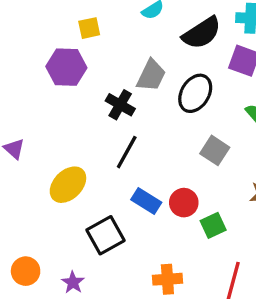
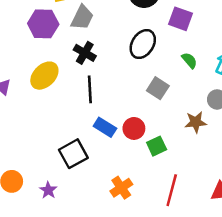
gray trapezoid: (151, 75) -> (82, 18), moved
black line: (127, 152) -> (90, 89), turned -32
yellow ellipse: (68, 185) -> (44, 76), moved
orange cross: (167, 279) -> (121, 188), turned -30

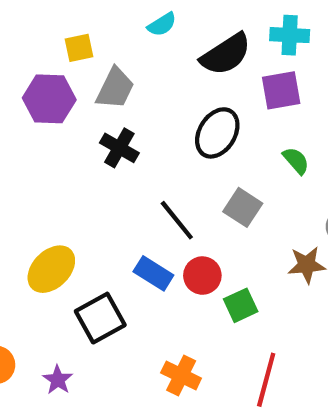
purple square: (181, 19) -> (281, 90), turned -30
yellow ellipse: (44, 76) -> (51, 269), moved
black line: (90, 89) -> (177, 220), moved, turned -36
orange cross: (121, 188) -> (181, 376), turned -30

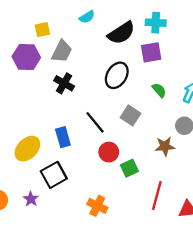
blue rectangle: (153, 273) -> (63, 137), moved, turned 42
purple star: (58, 380) -> (31, 199), moved
red line: (266, 380) -> (157, 196), moved

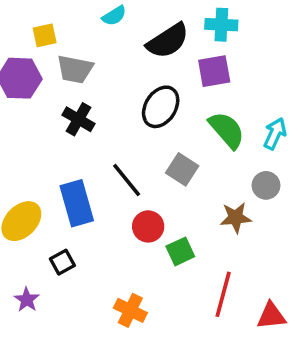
gray trapezoid: (62, 51) -> (75, 69), turned 75
green semicircle: (159, 90) -> (227, 130), size x1.6
blue rectangle: (63, 137) -> (77, 203), size x1.4
black square: (54, 175) -> (62, 262), size x0.6

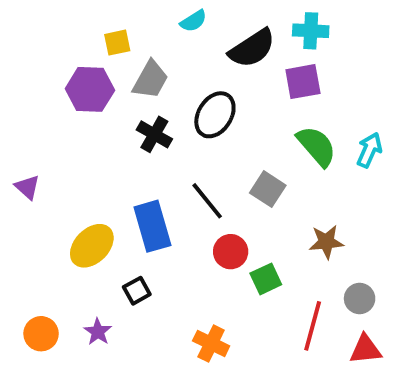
gray trapezoid: (75, 69) -> (150, 80), turned -72
black ellipse: (161, 107) -> (215, 115), moved
gray circle: (266, 185) -> (360, 299), moved

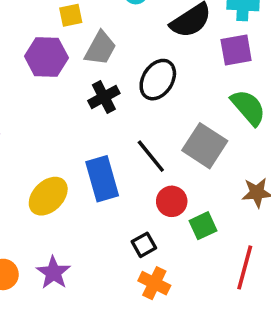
black cross: (154, 134) -> (104, 97), turned 32
gray square: (268, 189) -> (205, 146), size x1.4
black square: (137, 291) -> (144, 245), moved
purple star: (98, 332) -> (53, 273), size x1.4

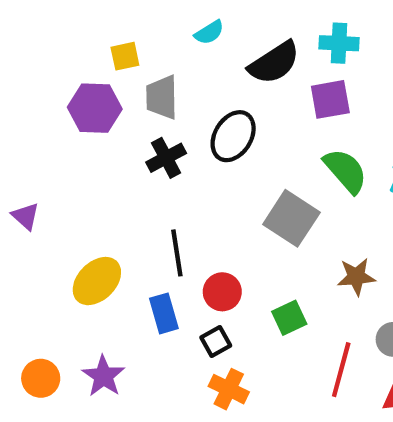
gray trapezoid: (100, 48) -> (162, 97), turned 150
black line: (151, 156) -> (177, 253), moved, turned 30
blue rectangle: (102, 179) -> (164, 313), moved, size x0.7
red circle: (172, 201) -> (222, 292), moved

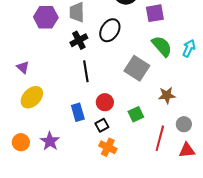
purple triangle: (26, 216) -> (23, 67), moved
black line: (177, 253) -> (86, 71), moved
yellow ellipse: (97, 281) -> (32, 97), moved

